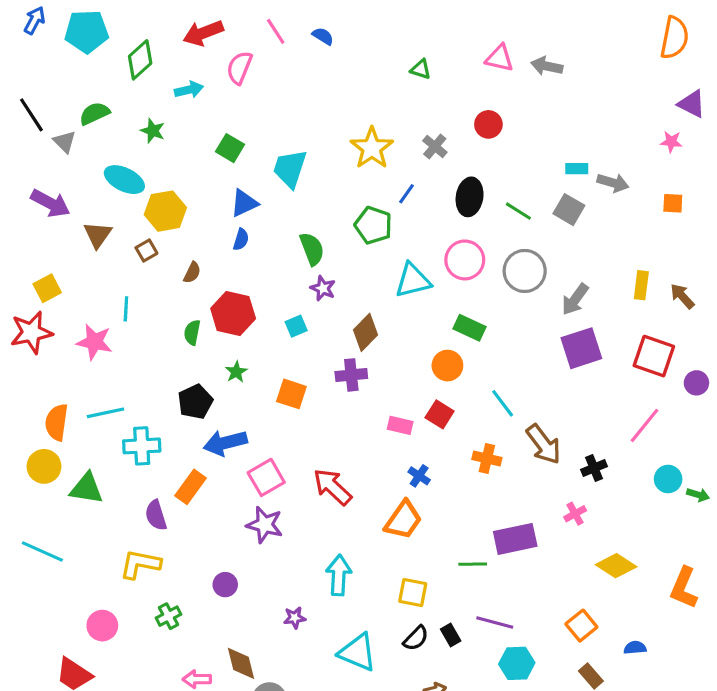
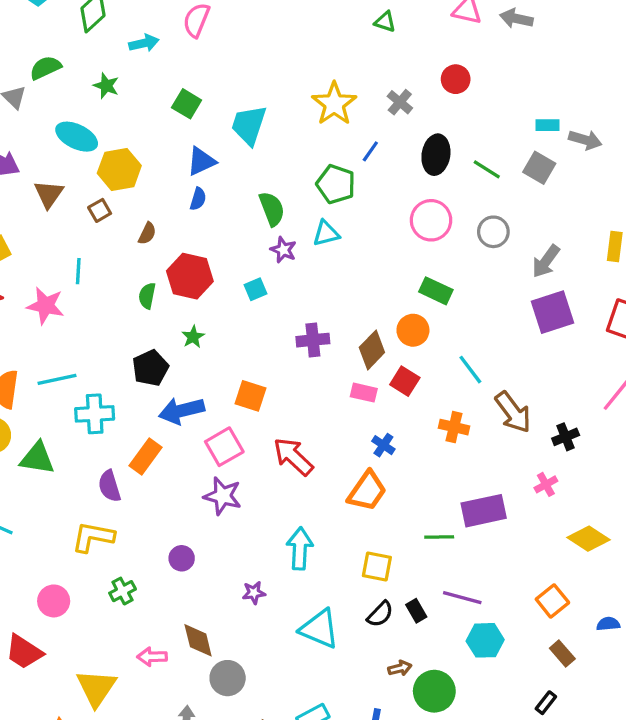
gray circle: (525, 271) -> (493, 232), size x0.7
cyan triangle: (413, 280) -> (326, 233), moved, size x0.7
brown diamond: (365, 332) -> (372, 350), moved
orange square: (291, 394) -> (251, 396), moved

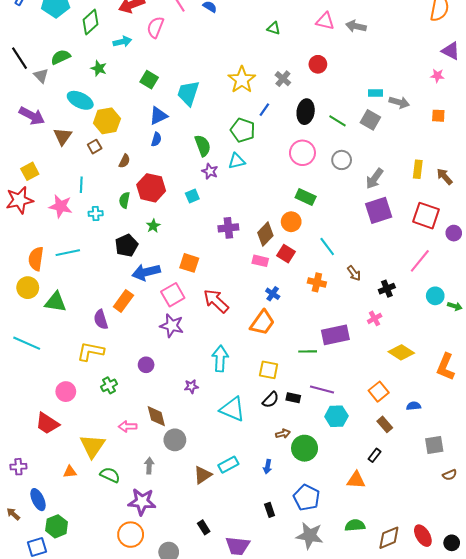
brown arrow: (513, 412) -> (354, 273), size x0.6
cyan cross: (95, 414) -> (96, 214), moved, size x0.6
black rectangle: (416, 611) -> (293, 398), turned -48

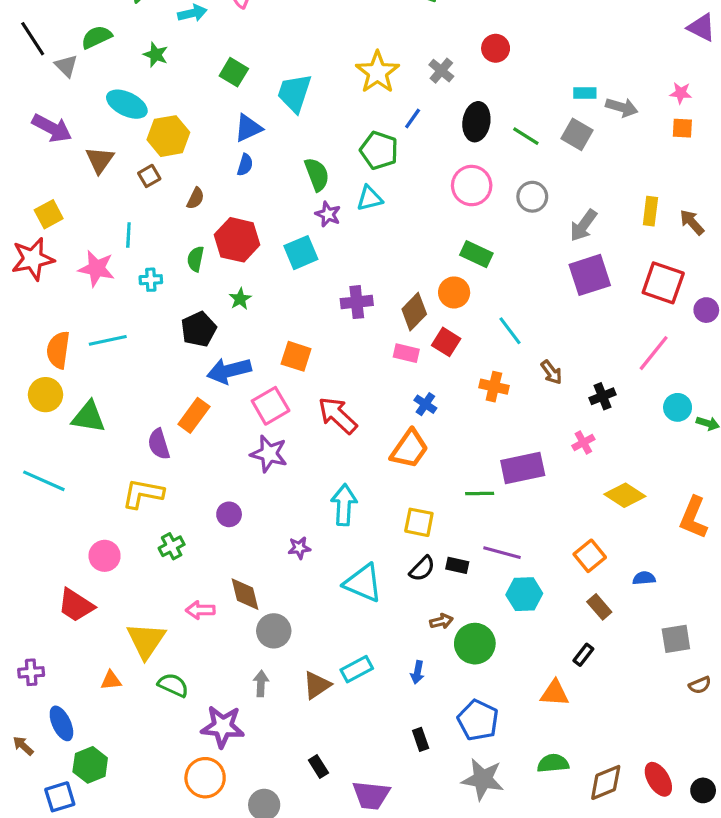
pink star: (437, 76) -> (681, 93), moved
cyan square: (192, 196) -> (301, 253), size x1.5
gray arrow: (149, 466) -> (261, 684), moved

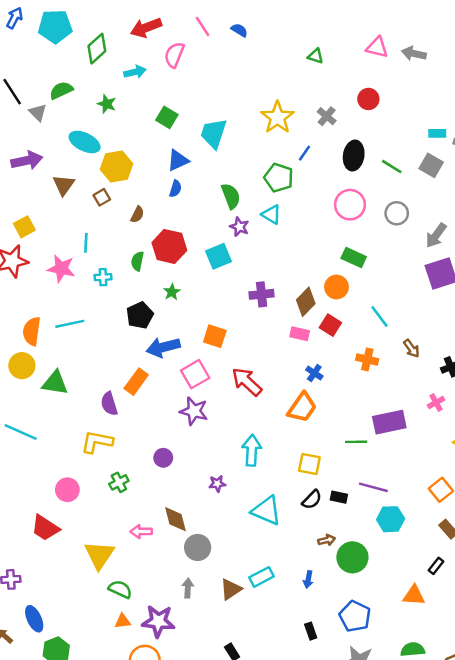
purple arrow: (52, 128) -> (27, 160), turned -40
cyan triangle: (369, 198) -> (271, 214), turned 45
orange triangle: (111, 680) -> (123, 621), moved

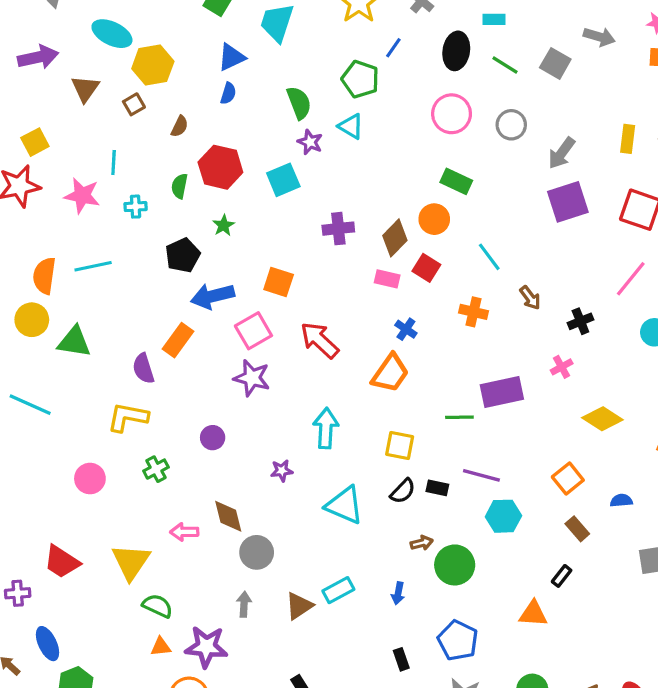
cyan rectangle: (437, 133) -> (494, 19), moved
red trapezoid: (45, 528) -> (62, 562), moved

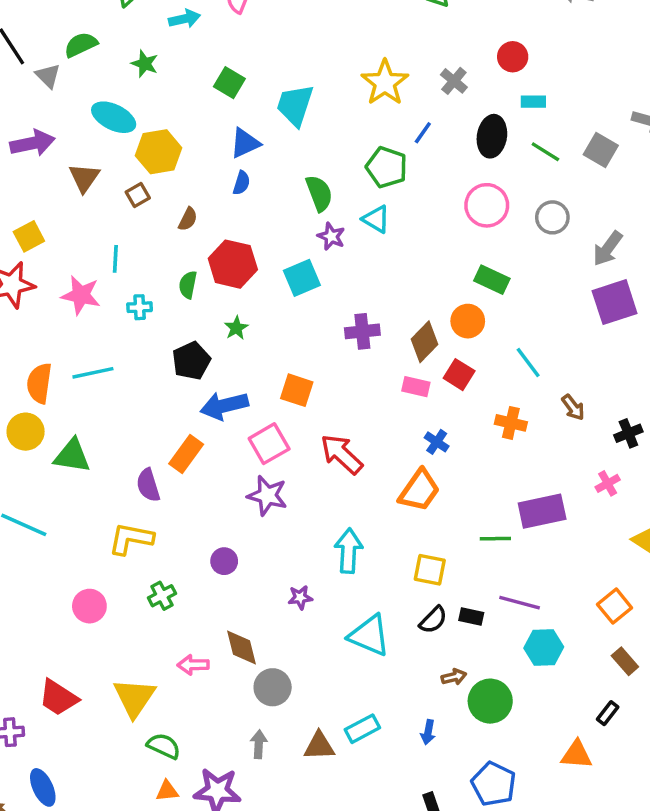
brown triangle: (299, 606) -> (319, 746), turned 32

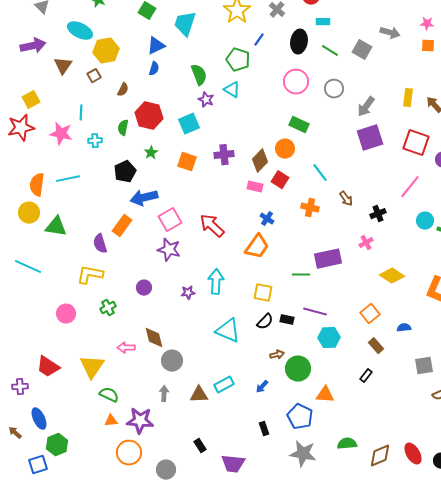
orange square: (297, 390) -> (187, 162), moved
purple star: (300, 597) -> (188, 293), moved
blue arrow: (428, 732) -> (262, 387), turned 32
orange triangle: (577, 755) -> (325, 395), moved

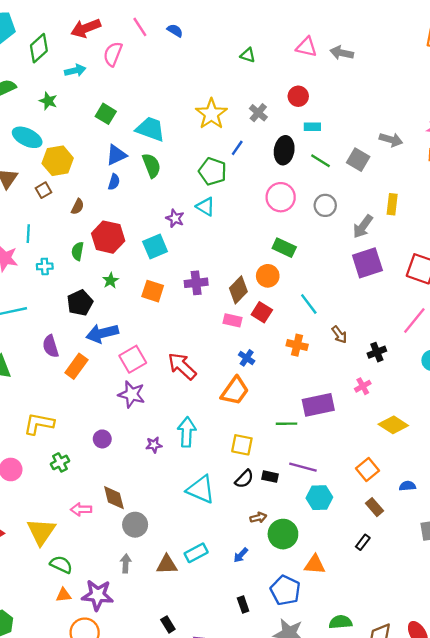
cyan trapezoid: (185, 24) -> (150, 129), turned 92
green semicircle: (199, 75) -> (152, 165), moved
yellow rectangle: (408, 98) -> (392, 204), moved
purple semicircle: (100, 244) -> (51, 346), moved

